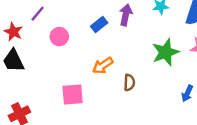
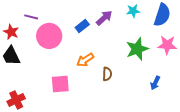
purple line: (38, 14) -> (31, 17), turned 64
purple arrow: (126, 15) -> (104, 18), turned 36
pink circle: (59, 37) -> (49, 36), size x1.6

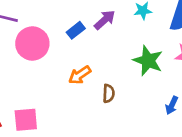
green star: (137, 49) -> (148, 61), turned -30
pink square: (60, 84) -> (26, 120), moved

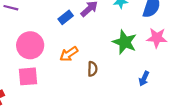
pink circle: (32, 43) -> (30, 45), moved
pink square: (26, 120) -> (28, 76), moved

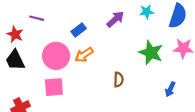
blue rectangle: (66, 17) -> (79, 30), moved
orange arrow: (69, 54) -> (84, 55), moved

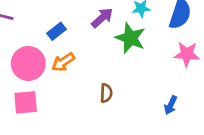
green star: (151, 53) -> (130, 38), moved

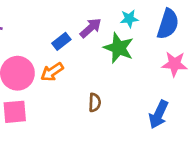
blue rectangle: (56, 31) -> (61, 41), moved
blue arrow: (171, 105) -> (159, 114), size x1.5

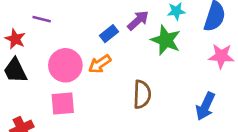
brown semicircle: (95, 102) -> (142, 94), size x1.5

